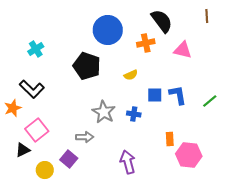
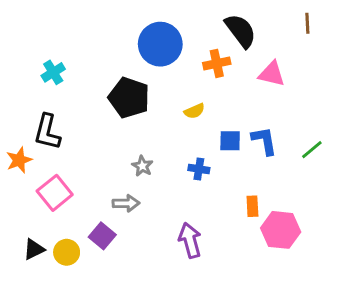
black L-shape: (32, 89) -> (47, 132), turned 60
gray star: (104, 112) -> (142, 166), moved, size x0.6
black triangle: (23, 150) -> (34, 249), moved

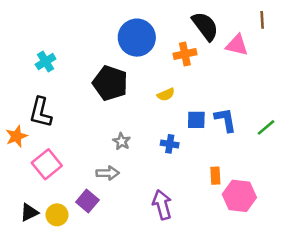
pink triangle: (272, 74) -> (237, 45), moved

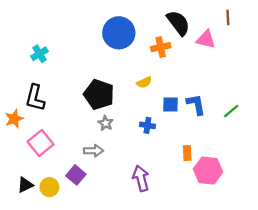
black pentagon: (110, 83) -> (99, 95), moved

